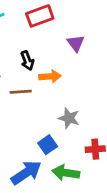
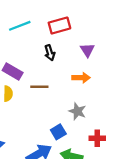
black arrow: (27, 61) -> (50, 53), moved
orange arrow: (50, 76) -> (81, 78), moved

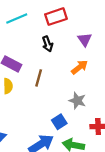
orange arrow: (81, 78) -> (80, 67), turned -36
brown line: (39, 87) -> (39, 78), turned -72

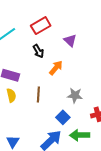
orange arrow: (80, 67) -> (56, 68), moved
brown line: (39, 78) -> (38, 95), moved

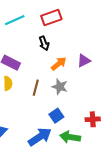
purple triangle: (70, 41) -> (84, 61), moved, turned 40
gray star: (75, 95) -> (60, 87), moved

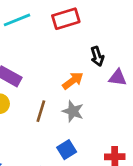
black arrow: (44, 43) -> (97, 56), moved
purple triangle: (84, 61) -> (118, 78), moved, turned 32

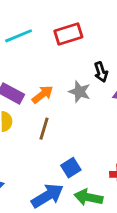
orange arrow: (73, 81) -> (42, 94), moved
gray star: (73, 111) -> (80, 92), moved

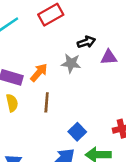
black arrow: (101, 72) -> (86, 42), turned -78

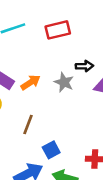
brown line: (47, 102) -> (28, 124), moved

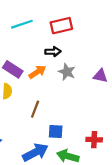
black arrow: (84, 66) -> (53, 52), moved
blue square: (51, 150) -> (56, 132), turned 32

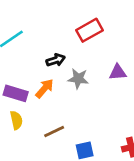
red rectangle: (61, 26) -> (89, 30), moved
brown line: (35, 109) -> (54, 131), turned 60

